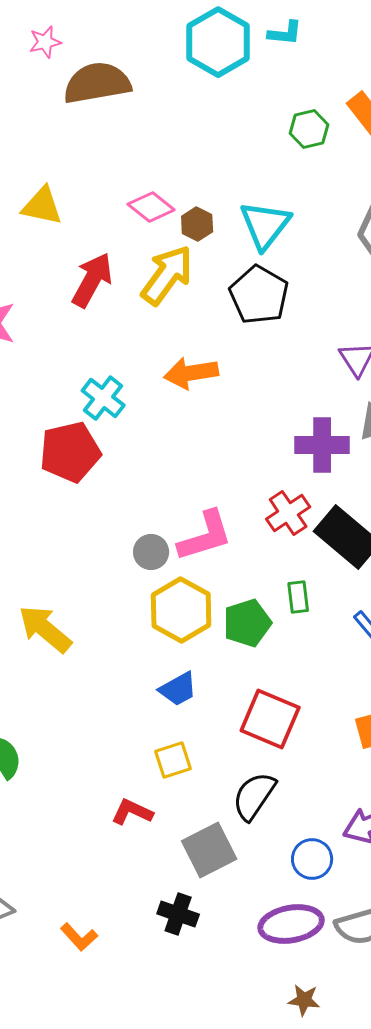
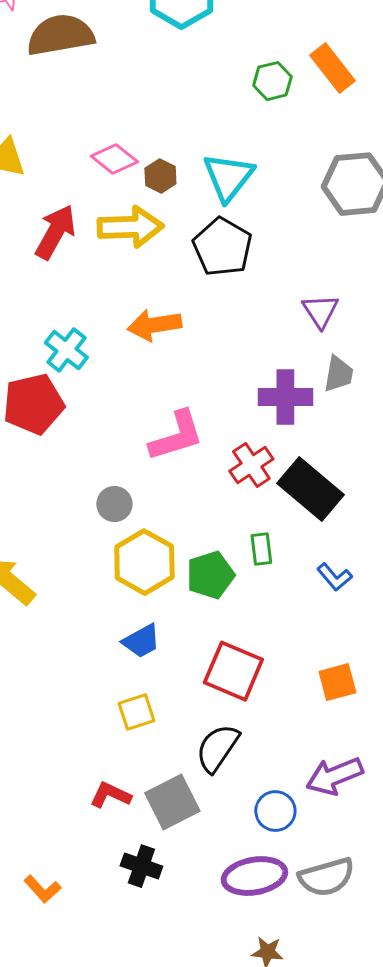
yellow arrow: (167, 275) -> (130, 227), turned 52
pink L-shape: (205, 536) -> (176, 436), moved
red L-shape: (132, 812) -> (110, 795), moved

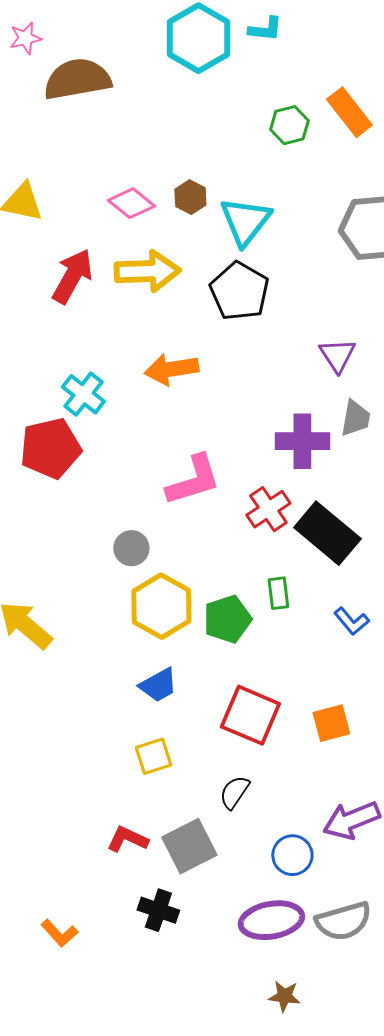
brown hexagon: (160, 176) -> (190, 197), moved
orange square: (337, 682) -> (331, 723), moved
black semicircle: (217, 748) -> (234, 792), size x0.7

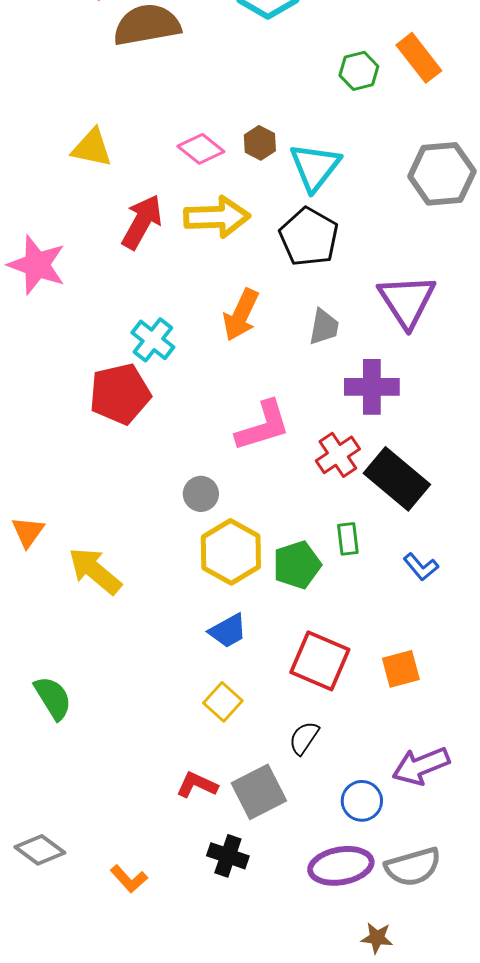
purple triangle: (337, 355) -> (407, 301), size x1.6
orange arrow: (171, 369) -> (241, 315), turned -56
gray trapezoid: (355, 418) -> (324, 327), moved
yellow square: (153, 756) -> (223, 702), turned -30
brown star: (284, 996) -> (377, 938), moved

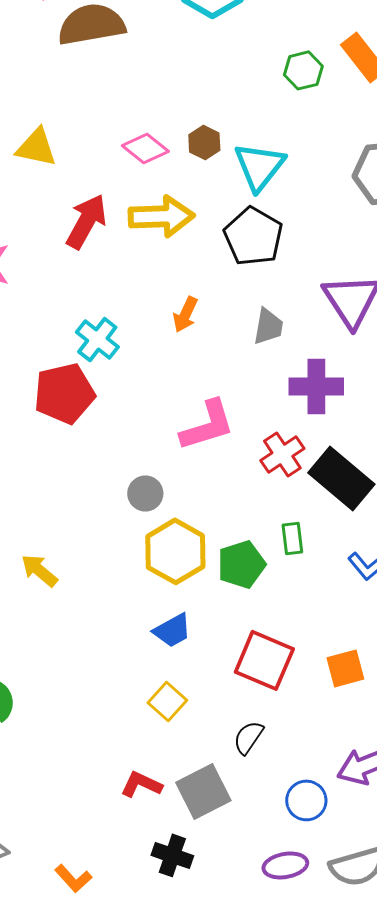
orange arrow: (241, 315) -> (185, 314), size x0.7
yellow arrow: (95, 571) -> (39, 570), size x0.7
purple ellipse: (341, 866) -> (285, 865), size x0.7

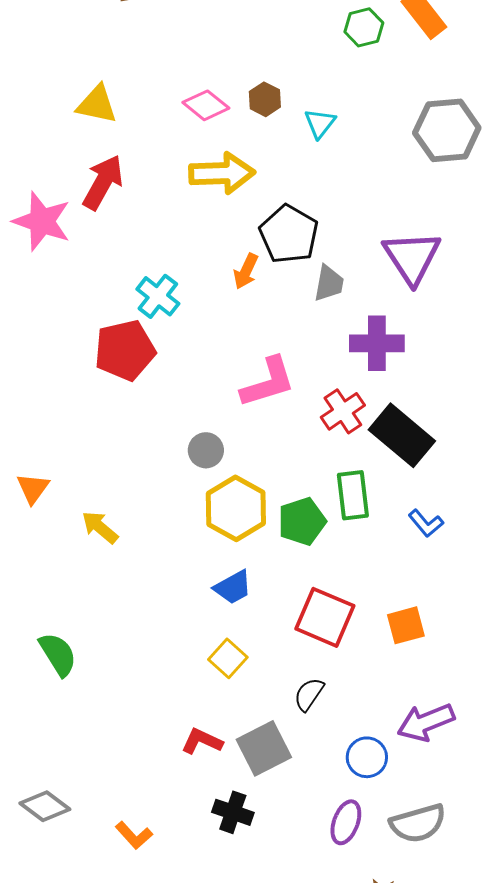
cyan triangle: (259, 166) -> (320, 123), size x0.6
red arrow: (86, 221) -> (103, 182), moved
black pentagon: (253, 236) -> (289, 234), moved
green rectangle: (292, 538) -> (353, 495), size x1.5
purple ellipse: (285, 865) -> (346, 822), turned -60

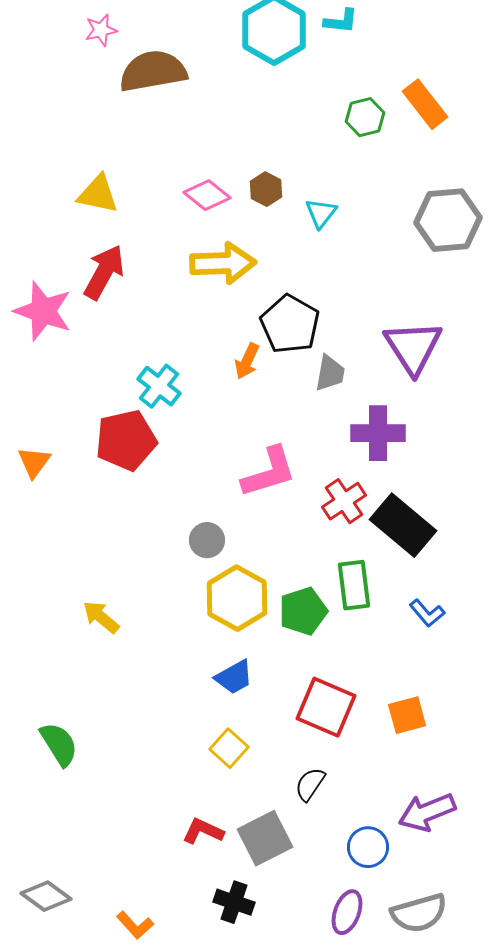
orange triangle: (33, 488) -> (34, 462), moved

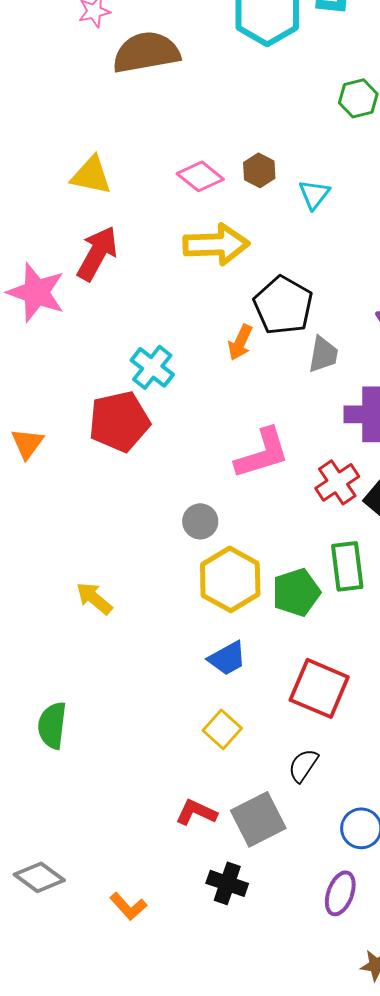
green semicircle: (59, 744) -> (52, 725), turned -141

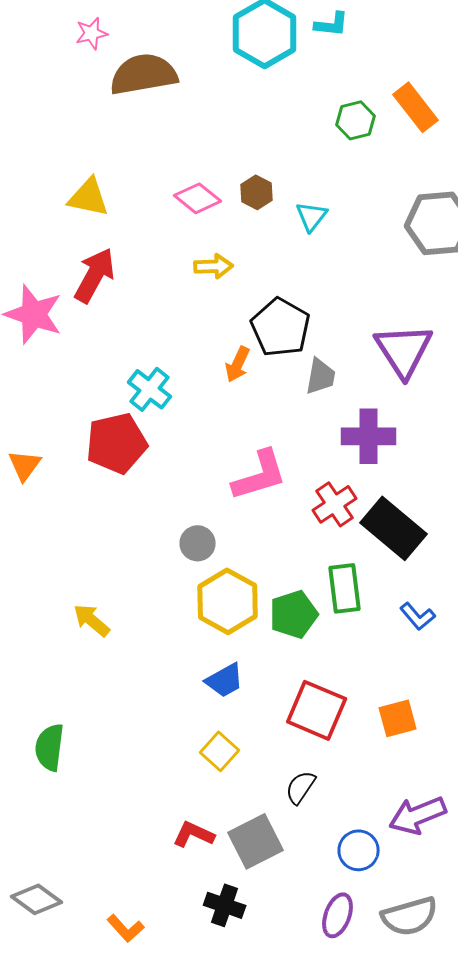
yellow arrow: (216, 244) -> (214, 266), size x0.6

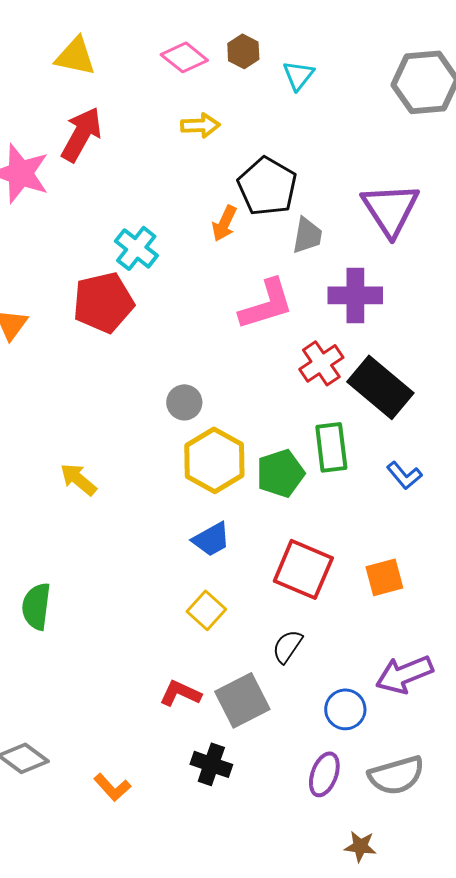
pink L-shape: (260, 475) -> (266, 304), moved

